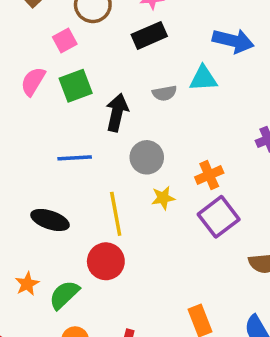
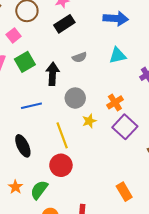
cyan triangle: (203, 78) -> (117, 55), moved
black ellipse: (50, 220) -> (23, 146), turned 55

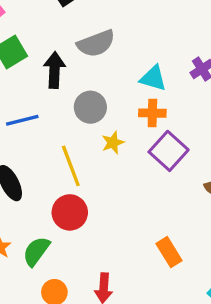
cyan triangle: (117, 55) -> (153, 78), moved, turned 30
gray semicircle: (79, 57) -> (96, 43), size x1.6
orange cross: (115, 102) -> (152, 113), turned 35

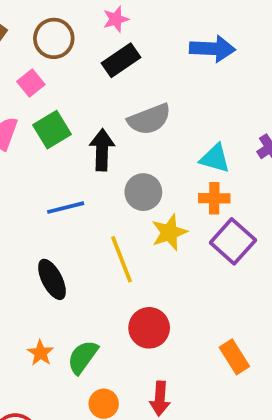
yellow star: (113, 143) -> (169, 232), size x1.4
red circle: (70, 212) -> (149, 328), moved

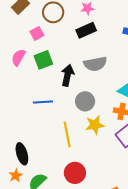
black ellipse: (52, 279) -> (22, 154), moved

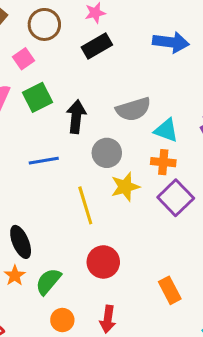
gray semicircle: (95, 64) -> (133, 109), moved

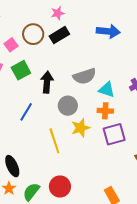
brown circle: (44, 24) -> (33, 34), moved
blue line: (44, 161) -> (26, 112), turned -48
purple square: (176, 198) -> (114, 134), turned 30
red circle: (103, 262) -> (60, 186), moved

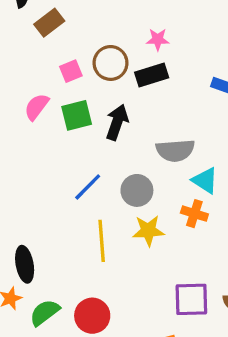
black arrow: (47, 82) -> (117, 122), moved
blue line: (26, 112) -> (88, 187), moved
purple square: (114, 134) -> (191, 299), moved

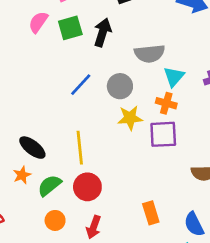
cyan triangle: (205, 180) -> (174, 77), turned 40
yellow line: (102, 241) -> (80, 148), moved
black ellipse: (25, 264) -> (32, 148), turned -40
purple square: (191, 299) -> (163, 134), moved

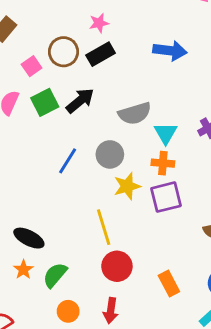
black arrow: (103, 32) -> (80, 101), turned 44
yellow line: (80, 148) -> (104, 227), moved
red circle: (87, 187) -> (117, 266), moved

